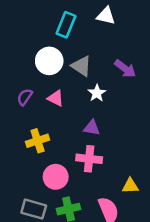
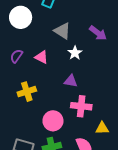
white circle: (49, 61) -> (21, 17), moved
pink cross: (89, 159) -> (81, 106), moved
pink circle: (56, 177) -> (53, 121), moved

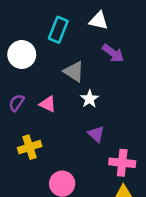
purple arrow: (98, 33) -> (113, 53), moved
purple triangle: (71, 81) -> (96, 134), moved, turned 32
pink cross: (81, 106) -> (122, 163), moved

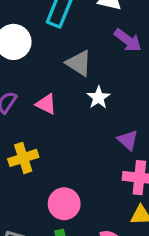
purple triangle: (96, 134) -> (128, 140), moved

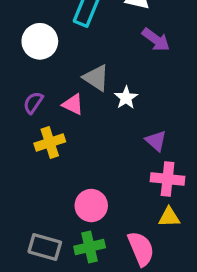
gray triangle: (79, 63) -> (96, 78), moved
yellow cross: (23, 158) -> (50, 143), moved

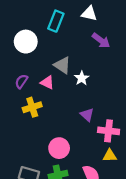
purple triangle: (156, 141) -> (87, 115), moved

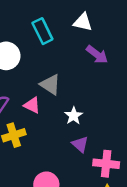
cyan rectangle: (56, 21) -> (42, 31), turned -48
white star: (82, 78) -> (74, 116), moved

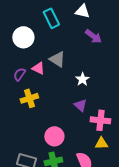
pink triangle: (32, 105) -> (38, 68), moved
white star: (74, 116) -> (82, 79), moved

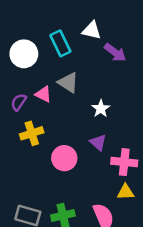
white triangle: (82, 11) -> (92, 30), moved
cyan rectangle: (51, 18) -> (60, 43), moved
pink circle: (54, 136) -> (64, 158), moved

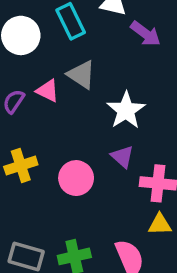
white star: (101, 109) -> (126, 110), size x1.5
yellow cross: (32, 133) -> (21, 166), moved

